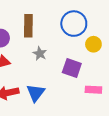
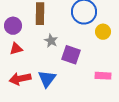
purple square: (72, 68) -> (71, 55), moved

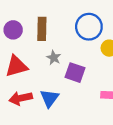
purple circle: (13, 26) -> (13, 30), moved
red triangle: (16, 49) -> (16, 66), size x1.6

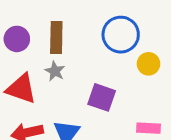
gray star: (54, 58) -> (55, 71), moved
red triangle: (16, 66) -> (21, 89), turned 35

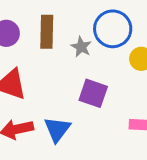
gray star: (55, 71) -> (81, 47), moved

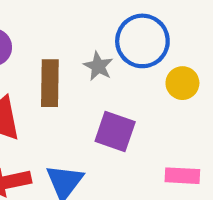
brown rectangle: (47, 32) -> (50, 83), moved

